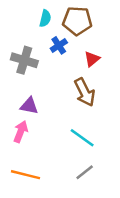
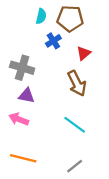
gray cross: (24, 60) -> (22, 68), moved
pink arrow: (21, 132) -> (19, 119), turned -90
gray line: (85, 172) -> (75, 166), moved

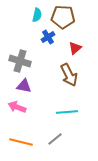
cyan line: (75, 125) -> (67, 112), turned -40
gray line: (75, 166) -> (55, 139), moved

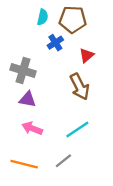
pink arrow: (17, 107) -> (32, 128), moved
cyan line: (67, 112) -> (77, 129), turned -30

